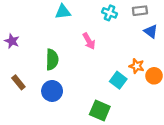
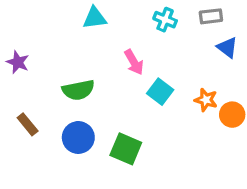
green semicircle: (52, 60) -> (78, 90), turned 78
cyan square: (118, 80) -> (160, 92), moved
green square: (100, 111) -> (126, 149), moved

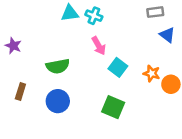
cyan cross: (165, 20) -> (94, 16), moved
brown rectangle: (28, 124) -> (20, 91), turned 56
green square: (126, 149) -> (113, 107), moved

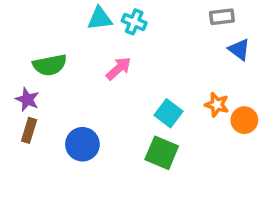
purple star: (13, 46) -> (27, 99), moved
pink arrow: (99, 46) -> (119, 68), moved, turned -102
green semicircle: (58, 66) -> (50, 65), moved
cyan square: (118, 67) -> (169, 113), moved

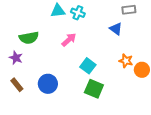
blue triangle: (239, 49) -> (116, 29), moved
cyan square: (169, 113) -> (88, 66), moved
brown rectangle: (29, 130) -> (17, 85), moved, turned -56

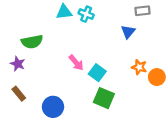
blue triangle: (116, 29) -> (128, 32), turned 32
pink arrow: (69, 40) -> (76, 63), moved, turned 91
blue circle: (48, 84) -> (53, 107), moved

